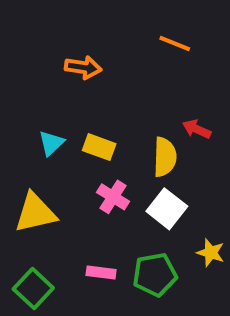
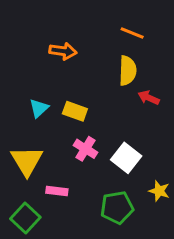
yellow semicircle: (165, 157) -> (128, 71), moved
yellow triangle: (35, 213) -> (27, 161), turned -48
pink rectangle: (101, 273) -> (57, 191), moved

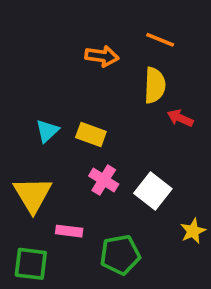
orange arrow: (63, 51) -> (102, 56), moved
yellow star: (159, 191) -> (193, 231), turned 30
green pentagon: (117, 207) -> (120, 255), moved
green square: (25, 218) -> (31, 264), turned -36

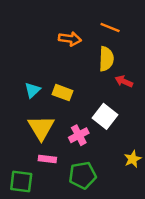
pink cross: (104, 180) -> (79, 135), moved, turned 30
white square: (153, 191) -> (105, 116), moved
yellow triangle: (33, 195) -> (41, 128), moved

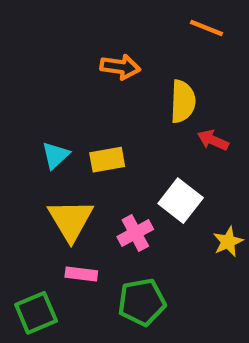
orange line: (110, 28) -> (206, 28), moved
yellow rectangle: (62, 93) -> (107, 160), turned -30
yellow star: (133, 159) -> (228, 242), moved
green square: (21, 181) -> (36, 313), turned -30

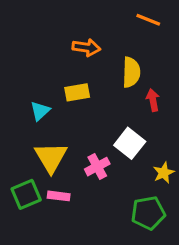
red arrow: (213, 140) -> (153, 100), turned 55
yellow rectangle: (107, 160) -> (77, 92), moved
green pentagon: (142, 302) -> (148, 213), moved
green square: (36, 313) -> (26, 194), moved

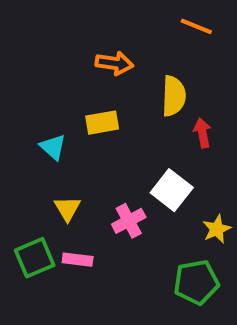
cyan triangle: (40, 111) -> (53, 147), turned -35
yellow triangle: (51, 157) -> (67, 209), size x0.6

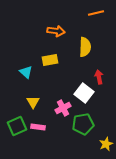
orange line: (196, 26) -> (96, 13), turned -35
red arrow: (202, 133) -> (99, 77), moved
yellow star: (217, 229) -> (106, 144), moved
green pentagon: (196, 282) -> (83, 124), moved

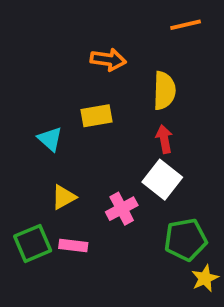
red arrow: (99, 77) -> (164, 139), moved
yellow triangle: (33, 102) -> (64, 197), turned 32
green pentagon: (83, 124) -> (186, 240), moved

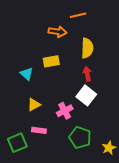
orange line: (186, 25) -> (78, 15), moved
green pentagon: (186, 240) -> (80, 138), moved, turned 30
green square: (33, 243) -> (17, 143), moved

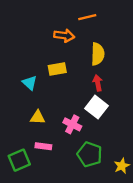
yellow triangle: (34, 105) -> (38, 117), turned 32
pink cross: (65, 111) -> (72, 124), turned -35

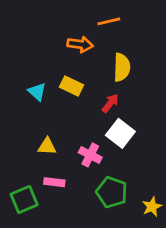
yellow rectangle: (57, 69) -> (72, 86), turned 36
cyan triangle: (30, 83) -> (37, 92), moved
red arrow: (98, 83) -> (110, 103), moved, turned 49

